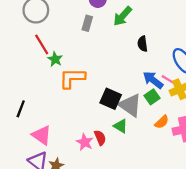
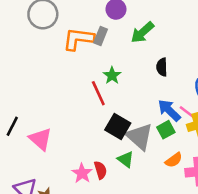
red line: (42, 44) -> (98, 93), moved
green star: (55, 59) -> (112, 75), moved
orange L-shape: (72, 78) -> (78, 39), moved
pink triangle: (42, 135) -> (40, 139), moved

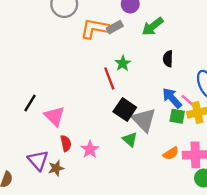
gray rectangle: (101, 36) -> (115, 27), turned 35
green square: (166, 130) -> (177, 116), moved, turned 35
orange semicircle: (174, 160) -> (171, 153), moved
red semicircle: (100, 170) -> (66, 143), moved

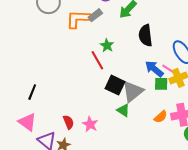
black semicircle: (168, 59) -> (145, 35), size x1.5
pink triangle: (55, 116) -> (27, 122), moved
gray triangle: (144, 120) -> (133, 91), turned 45

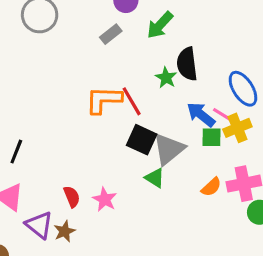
orange L-shape: (78, 19) -> (104, 100), moved
green star: (107, 45) -> (166, 78), moved
red line: (97, 60) -> (132, 101), moved

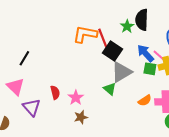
black square: (142, 140) -> (113, 51), moved
brown star: (64, 231) -> (81, 117), moved

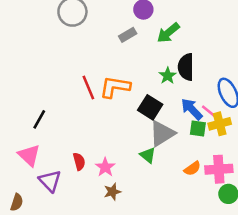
red line: (103, 38) -> (88, 88), moved

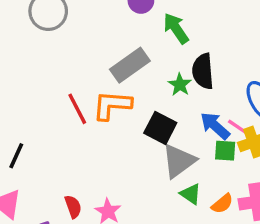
green arrow: (168, 33) -> (176, 28), turned 100
gray rectangle: (128, 35) -> (130, 65), moved, size x1.6
green triangle: (148, 155) -> (191, 194), moved

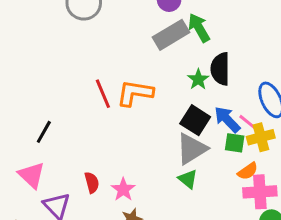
gray rectangle: (130, 65) -> (171, 35), moved
black square: (160, 128) -> (195, 120), moved
green triangle: (191, 194) -> (188, 179), moved
orange semicircle: (222, 204) -> (248, 171), moved

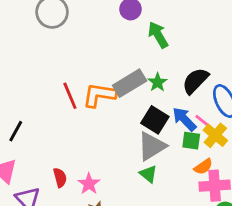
gray rectangle: (171, 35) -> (130, 83), moved
black semicircle: (220, 69) -> (195, 81), moved, turned 44
yellow cross: (261, 137) -> (215, 135), turned -35

